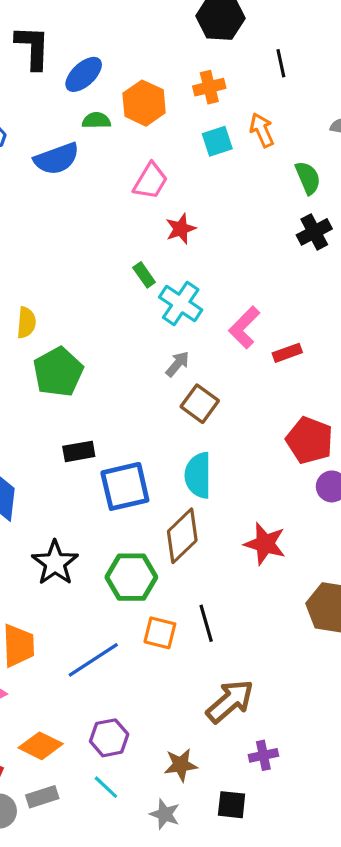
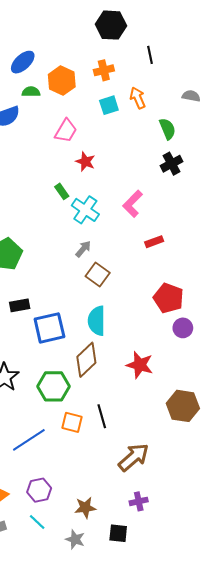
red star: (181, 229) -> (85, 162), turned -30
pink L-shape: (244, 327) -> (133, 204), moved
brown arrow: (230, 701) -> (134, 457), moved

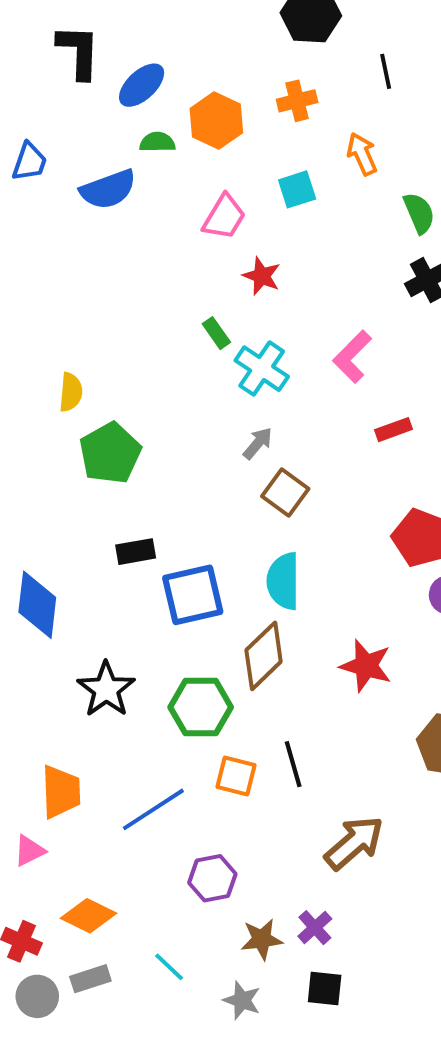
cyan square: (109, 105) -> (297, 189), moved
purple hexagon: (39, 490) -> (212, 878), moved
purple cross: (139, 501) -> (315, 928), moved, turned -30

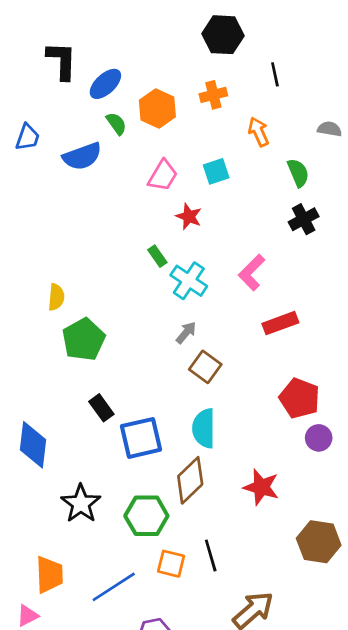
green semicircle: (157, 142) -> (116, 124), turned 55
cyan square: (297, 189) -> (216, 171), moved
red rectangle: (394, 430) -> (280, 323), size x1.4
black rectangle: (136, 552) -> (101, 408), turned 64

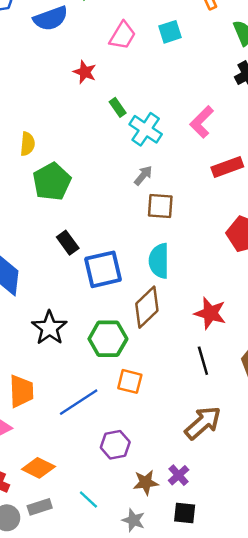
red star: (189, 216) -> (85, 72), moved
brown square: (205, 367) -> (160, 206), turned -32
black line: (211, 555) -> (203, 361), moved

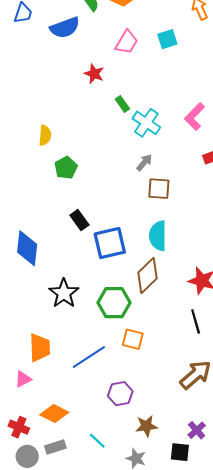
green pentagon: (52, 182) -> (66, 168), size x0.7
purple cross: (179, 475) -> (197, 430), moved

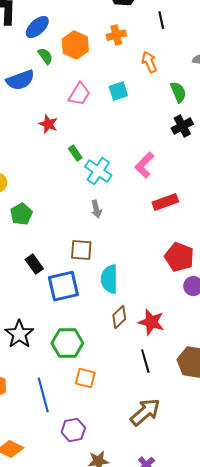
gray arrow: (144, 163) -> (96, 209), turned 126
brown square: (159, 189) -> (81, 250), moved
brown diamond: (147, 275) -> (119, 317), moved, size x0.7
blue line: (89, 357) -> (43, 395), turned -72

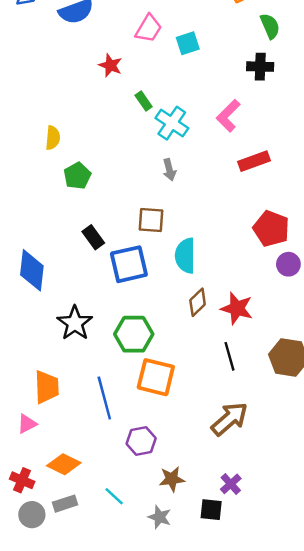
cyan square: (118, 91) -> (188, 43), moved
black cross: (182, 126) -> (260, 67), moved, turned 30
orange square: (85, 378) -> (156, 377), size x1.5

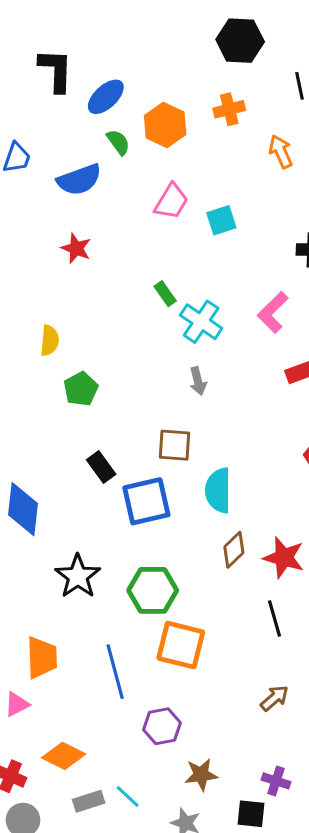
red star: (110, 65) -> (76, 248), moved
brown arrow: (230, 419) -> (274, 698), size x0.6
purple cross: (231, 484) -> (276, 781), turned -30
gray rectangle: (65, 504) -> (89, 801), moved

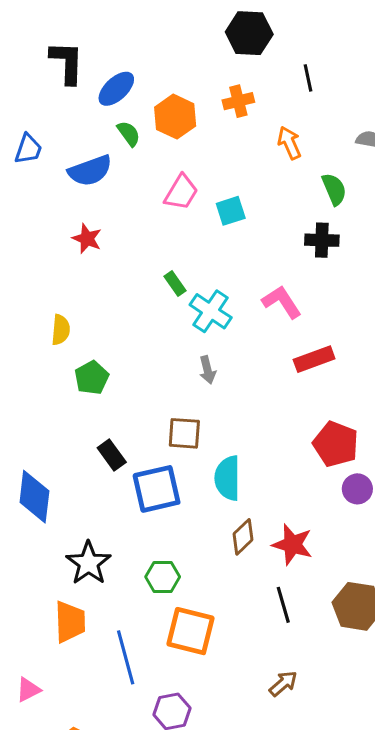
pink L-shape: (273, 312) -> (282, 302), turned 102
green hexagon: (153, 590) -> (163, 577), size x0.7
orange trapezoid: (42, 658) -> (70, 622), moved

